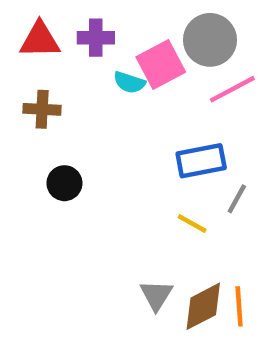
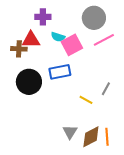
red triangle: (40, 40) -> (31, 40), moved
pink square: (161, 65) -> (72, 45), moved
blue rectangle: (201, 161) -> (60, 72), moved
black circle: (64, 183) -> (29, 82), size x1.6

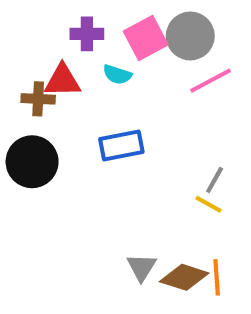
pink square: (72, 45) -> (146, 38), moved
black circle: (29, 82) -> (32, 162), moved
yellow line: (86, 100) -> (209, 204), moved
brown diamond: (91, 137) -> (184, 277), turned 45

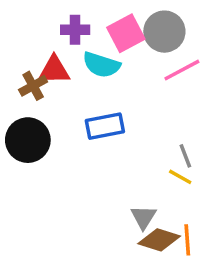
cyan semicircle: (117, 75) -> (101, 65), size x1.5
brown cross: (38, 99) -> (33, 86), turned -32
gray line: (215, 180) -> (185, 156), turned -50
gray triangle: (142, 267) -> (143, 217), moved

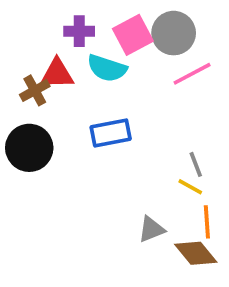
gray triangle: (143, 217) -> (151, 229), turned 36
brown diamond: (159, 240) -> (196, 253), moved, turned 33
orange line: (187, 240) -> (207, 222), moved

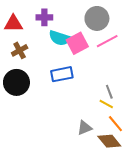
pink square: (133, 35) -> (77, 43), moved
red triangle: (57, 74) -> (13, 24), moved
orange line: (207, 222) -> (115, 124), turned -36

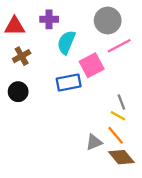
cyan semicircle: (60, 38) -> (66, 42), turned 95
pink square: (77, 43) -> (92, 65), moved
black circle: (16, 82) -> (18, 92), size x0.7
orange line: (115, 124) -> (116, 135), moved

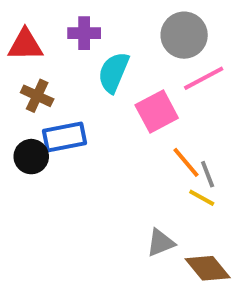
brown cross: (22, 56) -> (37, 96), turned -36
blue rectangle: (69, 82) -> (65, 137), moved
orange line: (116, 135) -> (186, 162), moved

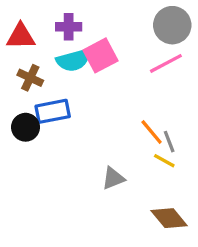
gray circle: (184, 35) -> (172, 25), moved
cyan semicircle: (114, 72) -> (73, 60), moved, turned -128
pink square: (157, 111) -> (100, 55), moved
gray triangle: (161, 243) -> (113, 178), moved

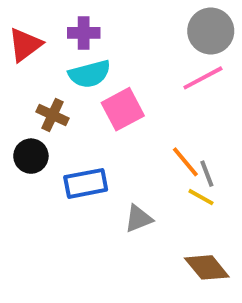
red triangle: (21, 36) -> (25, 45), turned -36
pink square: (100, 55) -> (123, 109), moved
brown cross: (30, 78) -> (52, 115), moved
blue rectangle: (53, 111) -> (86, 183), moved

